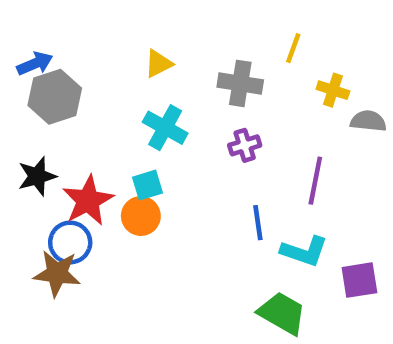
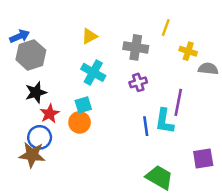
black star: (37, 176) -> (36, 92), moved
red star: (88, 201) -> (50, 114), size x0.7
cyan L-shape: (304, 251) -> (164, 121), moved, turned 80

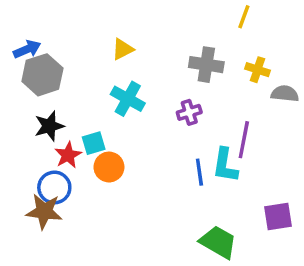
yellow line: (166, 27) -> (244, 17), moved
gray cross: (136, 47) -> (206, 65), moved
cyan square: (83, 105) -> (94, 143), moved

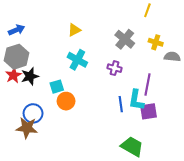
gray cross: (206, 65) -> (125, 39), turned 30
gray hexagon: (42, 75) -> (17, 57), moved
purple cross: (189, 112) -> (114, 68), turned 32
red star: (68, 155) -> (13, 75), moved
purple square: (278, 217) -> (149, 111), moved

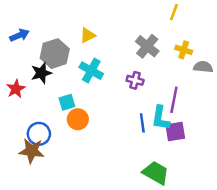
gray hexagon: (17, 57) -> (55, 54), moved
black star: (30, 76) -> (41, 73), moved

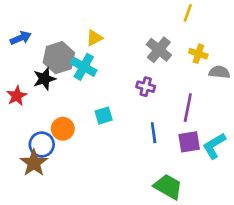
cyan cross: (91, 71) -> (84, 67), moved
cyan square: (67, 102) -> (104, 116), moved
cyan L-shape: (161, 118) -> (214, 146), moved, turned 50
orange circle: (78, 119) -> (63, 129), moved
brown star: (32, 151) -> (34, 163), turned 30

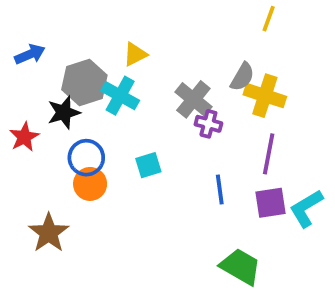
gray cross: (159, 50) -> (193, 99), moved
yellow cross: (198, 54) -> (265, 96), moved, size x1.5
gray semicircle: (219, 72) -> (242, 77), moved, turned 114
blue circle: (42, 145) -> (86, 158), moved

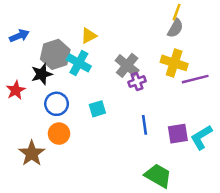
gray semicircle: (242, 77) -> (175, 28), moved
purple cross: (208, 124) -> (137, 82), turned -35
purple line: (269, 154) -> (195, 79), moved, turned 65
orange circle: (90, 184) -> (59, 134), moved

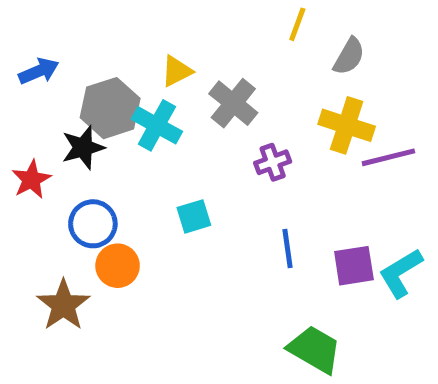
yellow line: (177, 12) -> (297, 24), moved
gray cross: (127, 65) -> (233, 103), moved
blue circle: (57, 104) -> (93, 224), moved

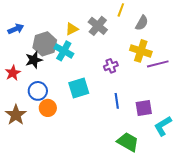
gray cross: (233, 103) -> (98, 26), moved
cyan square: (194, 216) -> (79, 88), size x1.5
cyan L-shape: (401, 273) -> (163, 126), moved
brown star: (63, 305) -> (16, 115), moved

